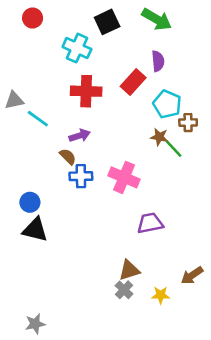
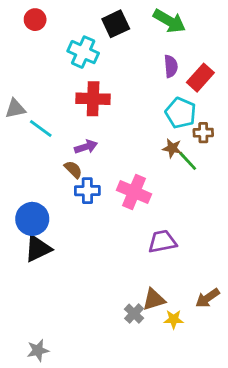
red rectangle: (133, 82) -> (200, 78), moved
blue circle: (30, 202) -> (32, 219), size x1.5
black triangle: (35, 230) -> (38, 249), turned -40
brown triangle: (129, 270) -> (154, 299), moved

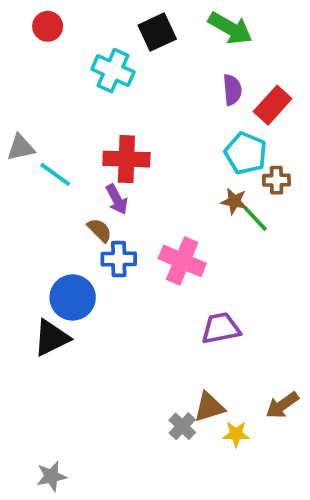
red cross: (93, 99) -> (126, 159), moved
purple arrow: (86, 147) -> (117, 199), turned 80
blue circle: (32, 219) -> (73, 297), moved

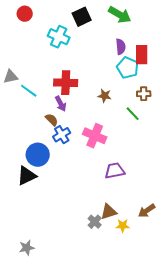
red rectangle: (273, 105) -> (142, 55), turned -42
cyan pentagon: (246, 153) -> (128, 68), moved
brown star: (234, 201) -> (105, 96), moved
blue cross: (119, 259) -> (62, 135), turned -30

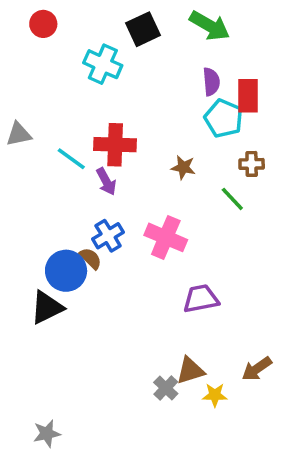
cyan line: (29, 91) -> (71, 159), moved
brown semicircle: (52, 120) -> (91, 258), moved

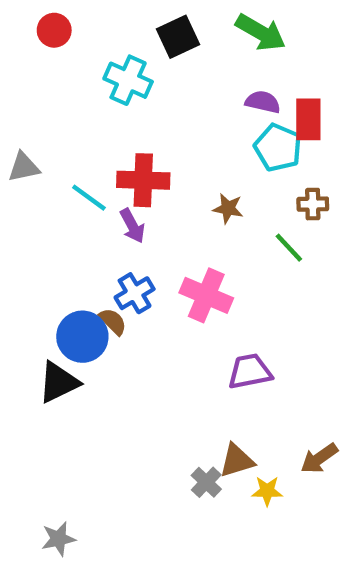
purple semicircle: (211, 82) -> (263, 102), turned -72

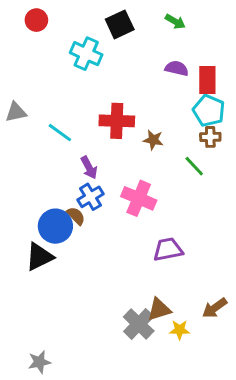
green arrow: (261, 32) -> (175, 22), size x0.6
cyan pentagon: (278, 148) -> (209, 111), moved
red cross: (143, 180) -> (117, 121), moved
purple arrow: (132, 226) -> (89, 168), moved
gray cross: (206, 482) -> (139, 324), size x1.5

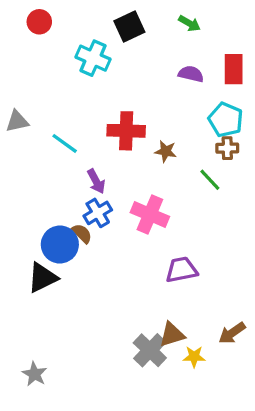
red rectangle: (207, 80) -> (234, 69), moved
gray star: (39, 362) -> (35, 374), moved, turned -30

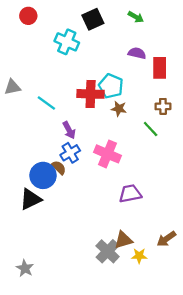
red rectangle: (234, 69) -> (160, 68), moved
cyan pentagon: (226, 120) -> (111, 86), moved

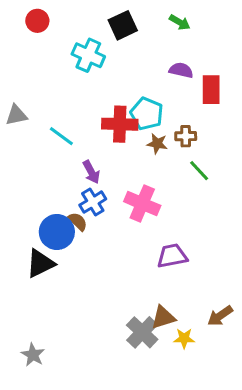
brown cross: (163, 106) -> (186, 136), moved

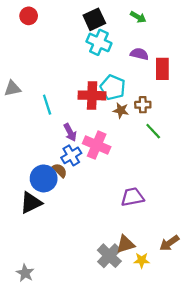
cyan cross: (88, 55) -> (99, 42), moved
cyan line: (61, 136) -> (47, 105), turned 36
pink cross: (142, 204) -> (97, 145), moved

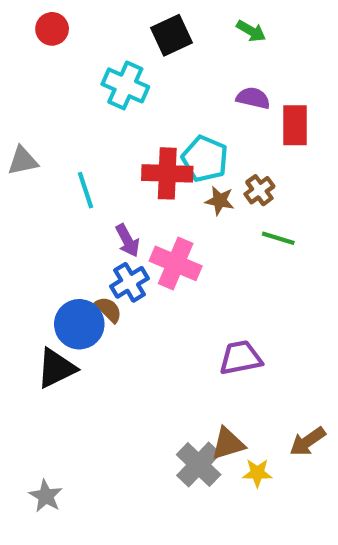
cyan cross: (99, 42) -> (125, 85), moved
brown cross: (143, 105) -> (259, 190), turned -35
green line: (153, 131) -> (278, 238), turned -30

